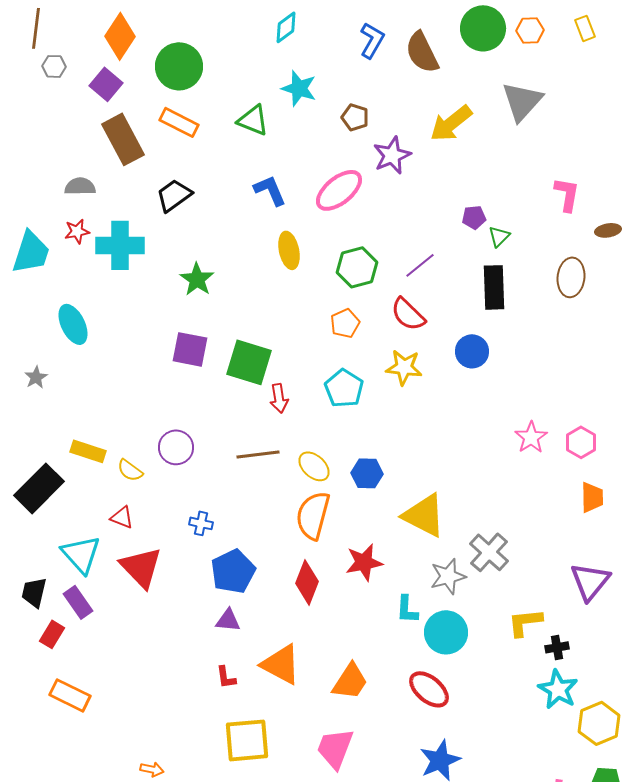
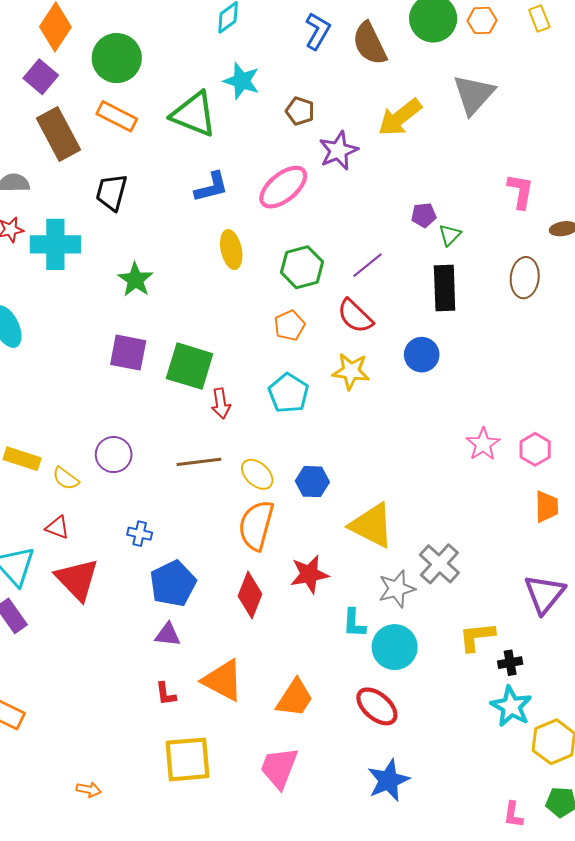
green triangle: (253, 120) -> (194, 114), size x1.4
blue L-shape: (270, 190) -> (211, 187), turned 99
black trapezoid: (174, 195) -> (112, 192), turned -39

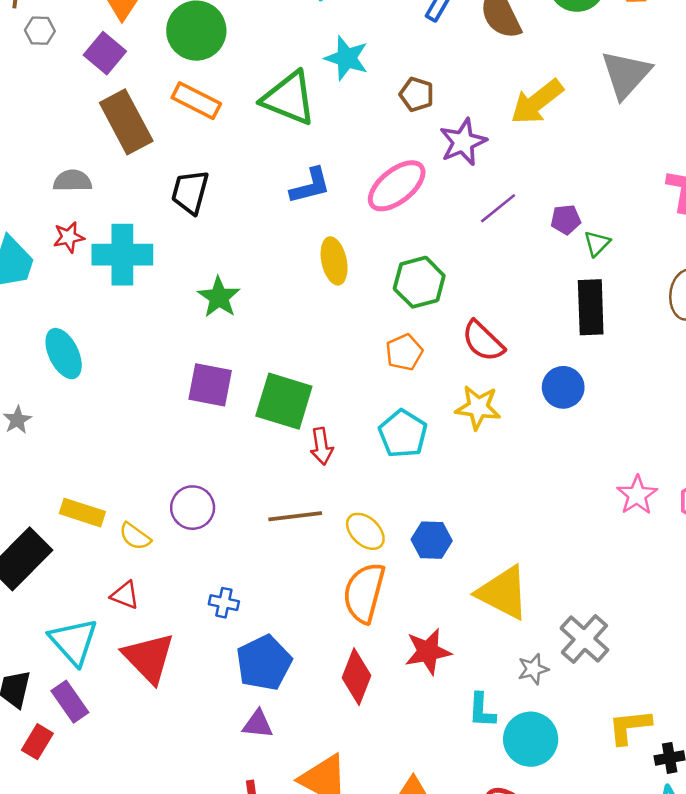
purple line: (368, 265) -> (498, 208), moved
gray star: (397, 589) -> (533, 669), size x0.7

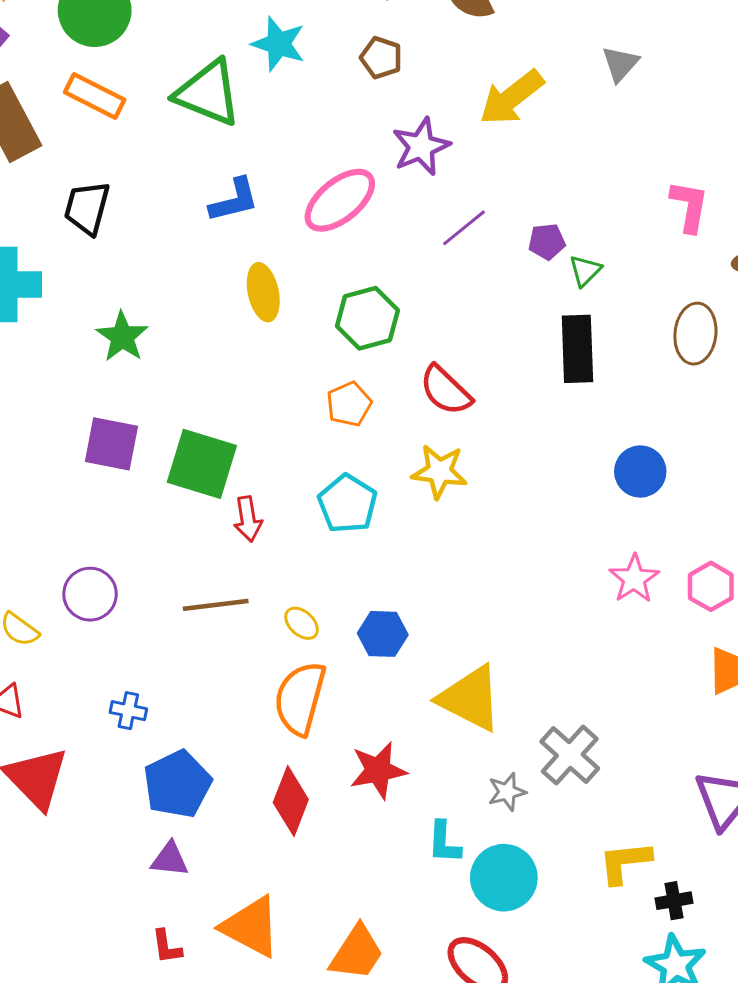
gray triangle: (626, 74) -> (620, 64), size x0.6
brown pentagon: (417, 94) -> (381, 58), moved
blue circle: (563, 387) -> (640, 471), moved
yellow ellipse: (365, 531) -> (302, 623), size x0.7

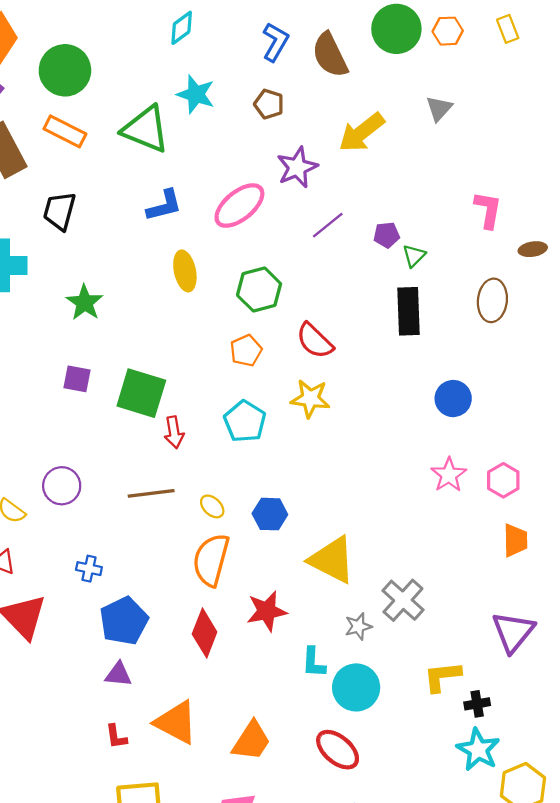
purple square: (111, 444) -> (77, 379), size x0.7

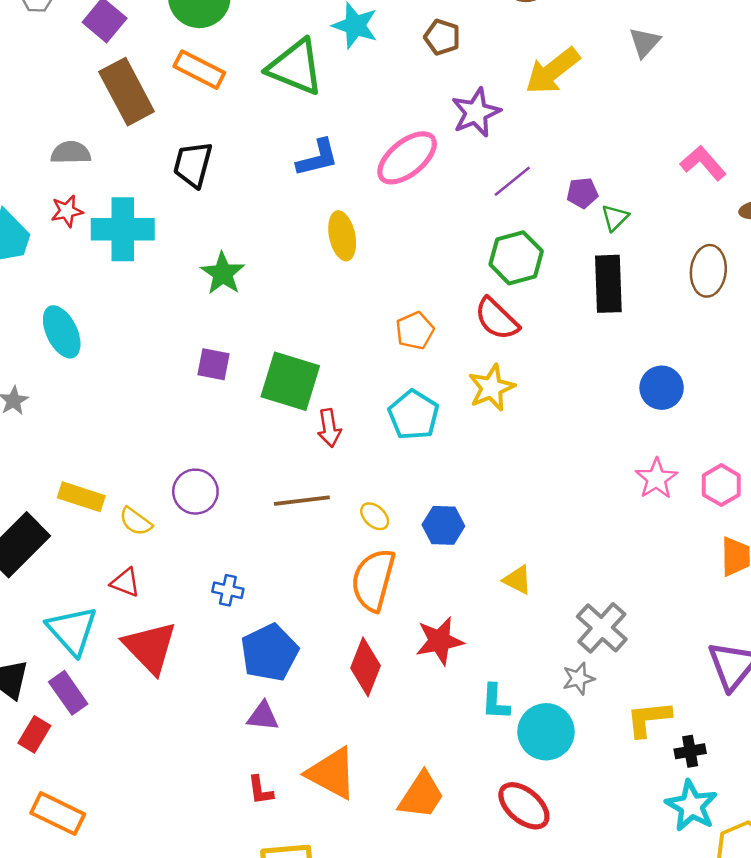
pink L-shape: (488, 210) -> (703, 163), turned -51
green hexagon: (259, 289) -> (516, 258), moved
yellow star: (310, 399) -> (491, 388), turned -30
yellow triangle: (332, 560) -> (517, 580), size x0.5
gray star: (358, 626) -> (578, 679), moved

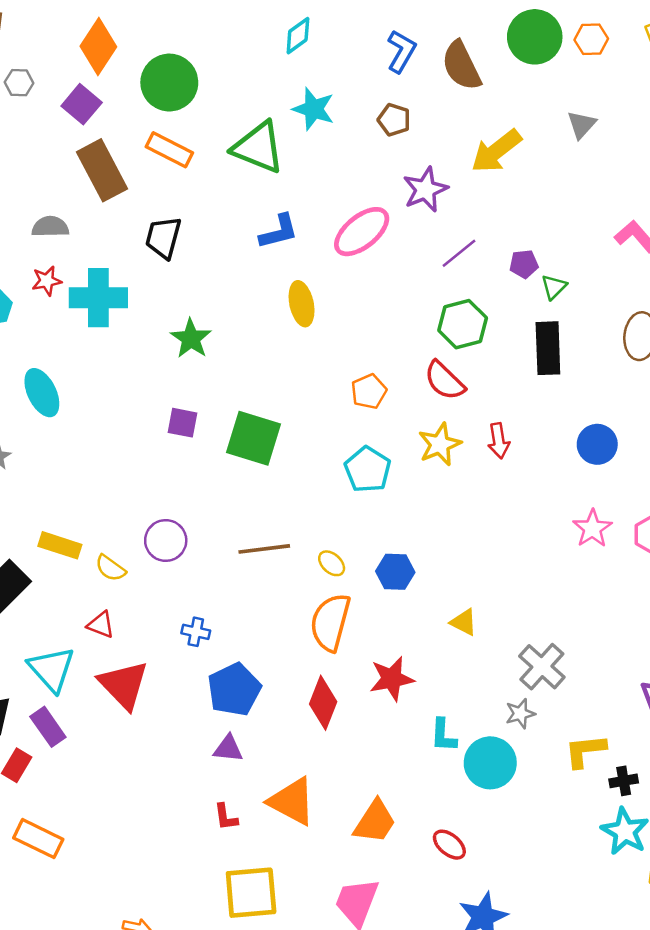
red arrow: (329, 428) -> (499, 441), moved
red ellipse: (524, 806) -> (449, 845), moved, size x0.7

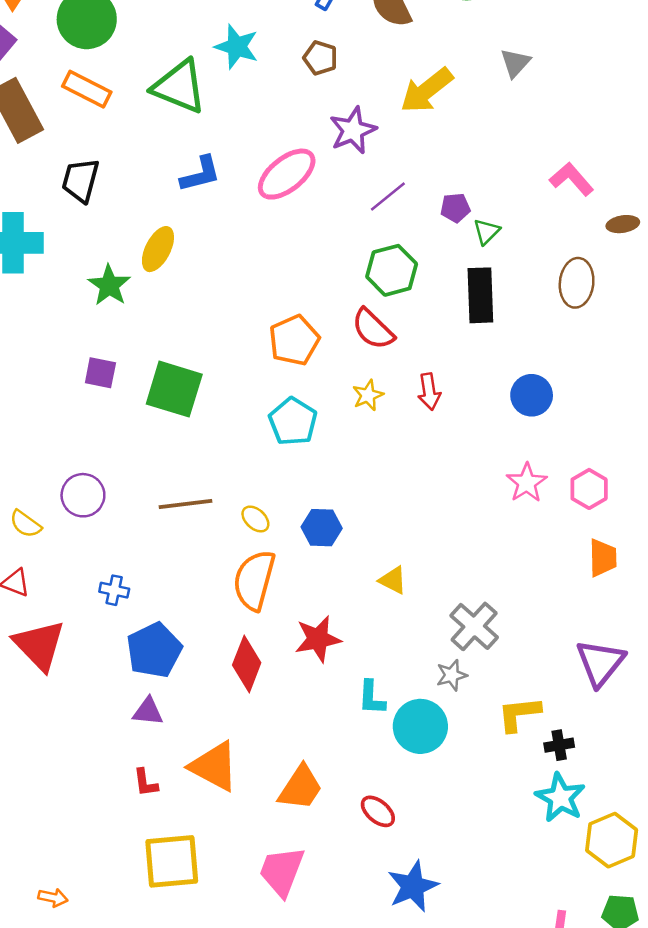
yellow ellipse: (302, 304) -> (158, 249), moved, turned 39
orange pentagon: (369, 391) -> (294, 340), size x1.4
yellow star: (440, 444) -> (368, 395), size x0.7

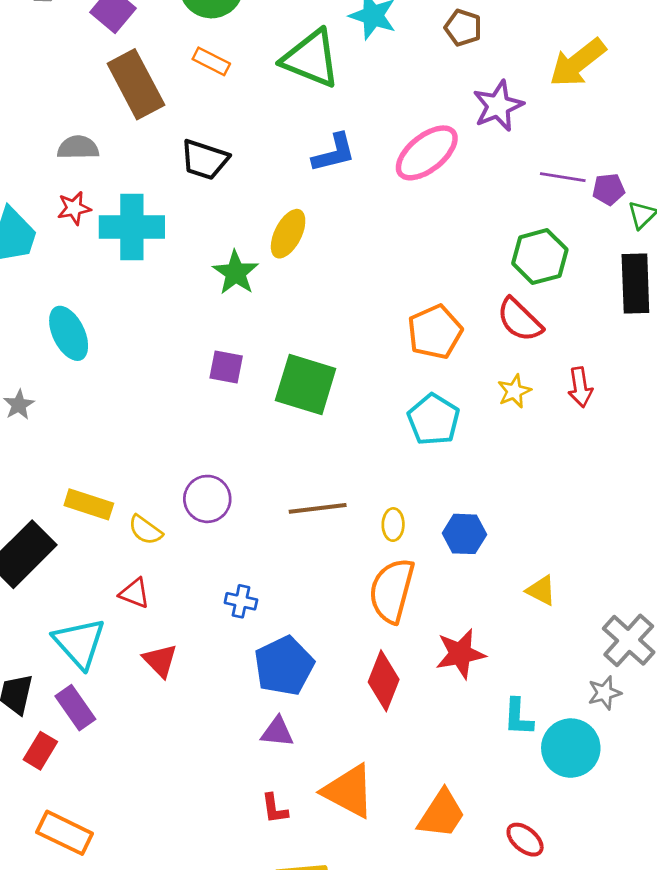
orange rectangle: (87, 89) -> (211, 61), size x0.7
black trapezoid: (80, 180) -> (205, 160), turned -87
purple line: (388, 197) -> (563, 177), moved, turned 48
yellow ellipse: (255, 519) -> (393, 525), turned 48
red triangle: (39, 645) -> (160, 661), size x0.6

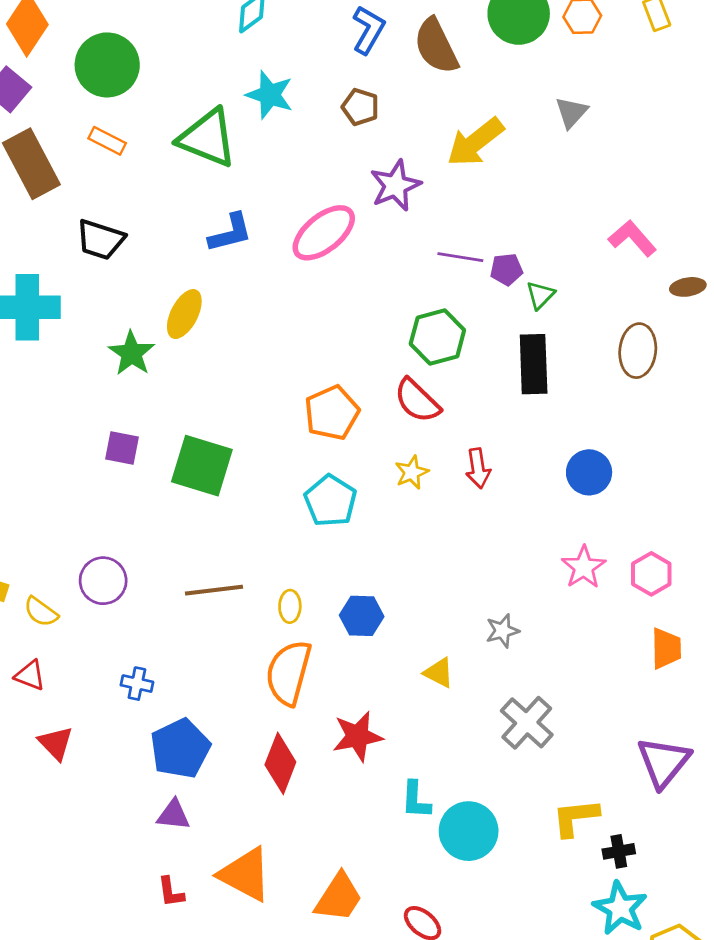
gray star: (604, 693) -> (502, 631), moved

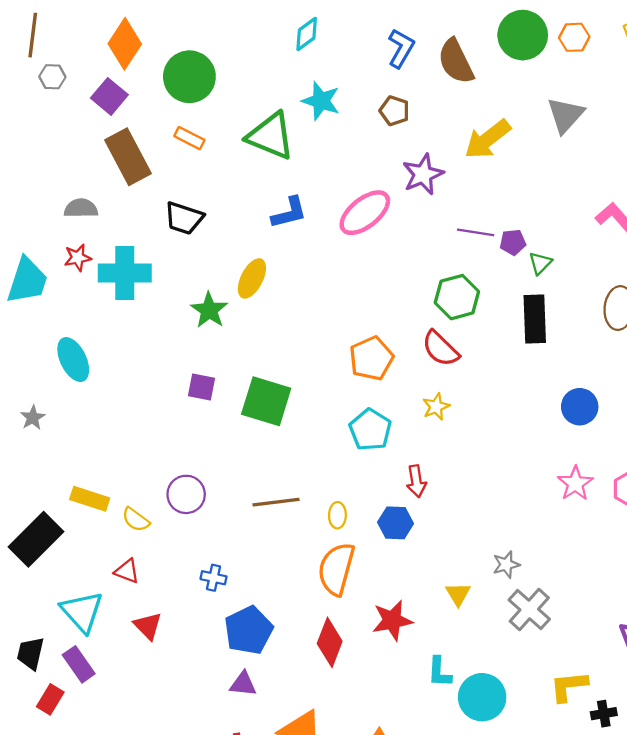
gray triangle: (571, 112) -> (565, 115), size x1.4
red arrow: (478, 468) -> (416, 481), moved
gray star: (502, 631) -> (506, 565), moved
yellow triangle: (439, 673) -> (458, 594), moved, turned 32

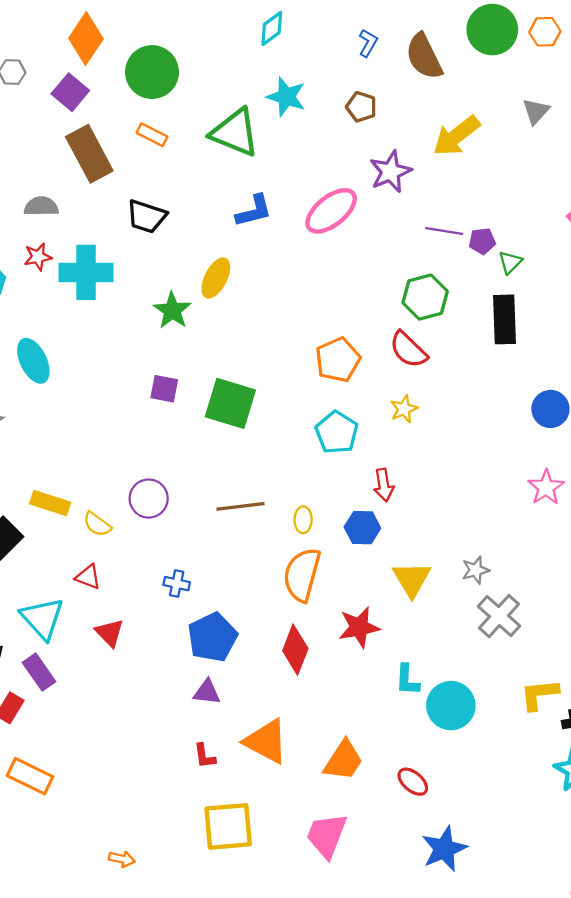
blue L-shape: (401, 48) -> (368, 43), size x0.7
gray triangle: (565, 115) -> (536, 111), size x0.7
yellow triangle: (458, 594) -> (412, 579), moved, size x1.5

